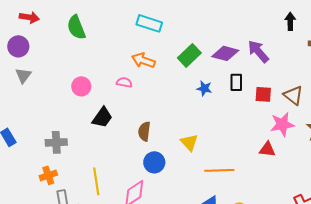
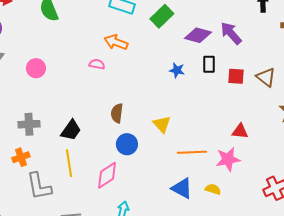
green rectangle: (189, 55) -> (162, 16), moved
pink circle: (81, 86) -> (36, 68), moved
black trapezoid: (102, 117) -> (71, 130), moved
pink star: (282, 124) -> (228, 159), moved

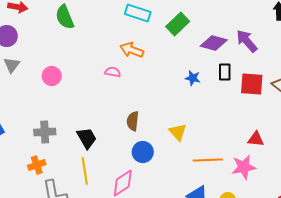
red square: (236, 76) -> (252, 84), size x1.4
black trapezoid: (71, 130) -> (87, 138), turned -65

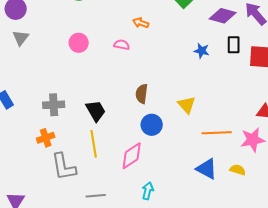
orange arrow: (132, 50) -> (141, 23), size x0.7
pink circle: (52, 76) -> (79, 43), moved

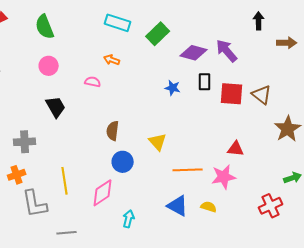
pink circle: (79, 43) -> (49, 66), moved
black trapezoid: (96, 111) -> (56, 107), moved
cyan arrow: (148, 191) -> (129, 219), moved

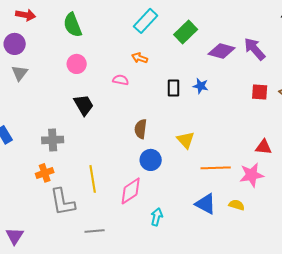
cyan rectangle: (118, 23) -> (146, 21), turned -65
black rectangle: (205, 82) -> (174, 88), moved
red square: (232, 94) -> (260, 92), size x0.7

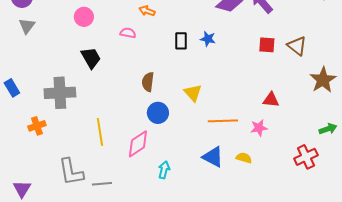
gray cross: (53, 140) -> (60, 93), size x1.4
orange cross: (45, 173) -> (37, 126), moved
pink star: (252, 175) -> (259, 128), size x0.7
gray L-shape: (63, 202) -> (71, 172), moved

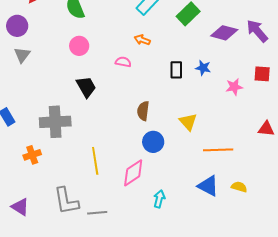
pink star: (259, 128) -> (234, 87), moved
purple triangle: (22, 189) -> (20, 207), moved, turned -30

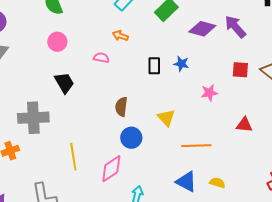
pink star: (234, 87) -> (209, 93), moved

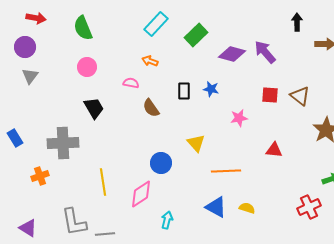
brown semicircle: (121, 107) -> (151, 108), moved, turned -42

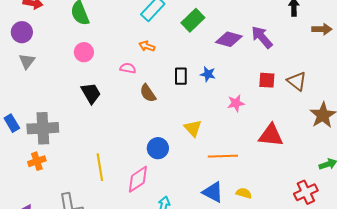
gray cross: (63, 143) -> (43, 128), moved
red triangle: (274, 150) -> (271, 135), size x1.5

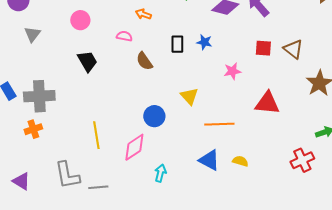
gray triangle: (27, 61) -> (32, 34), moved

